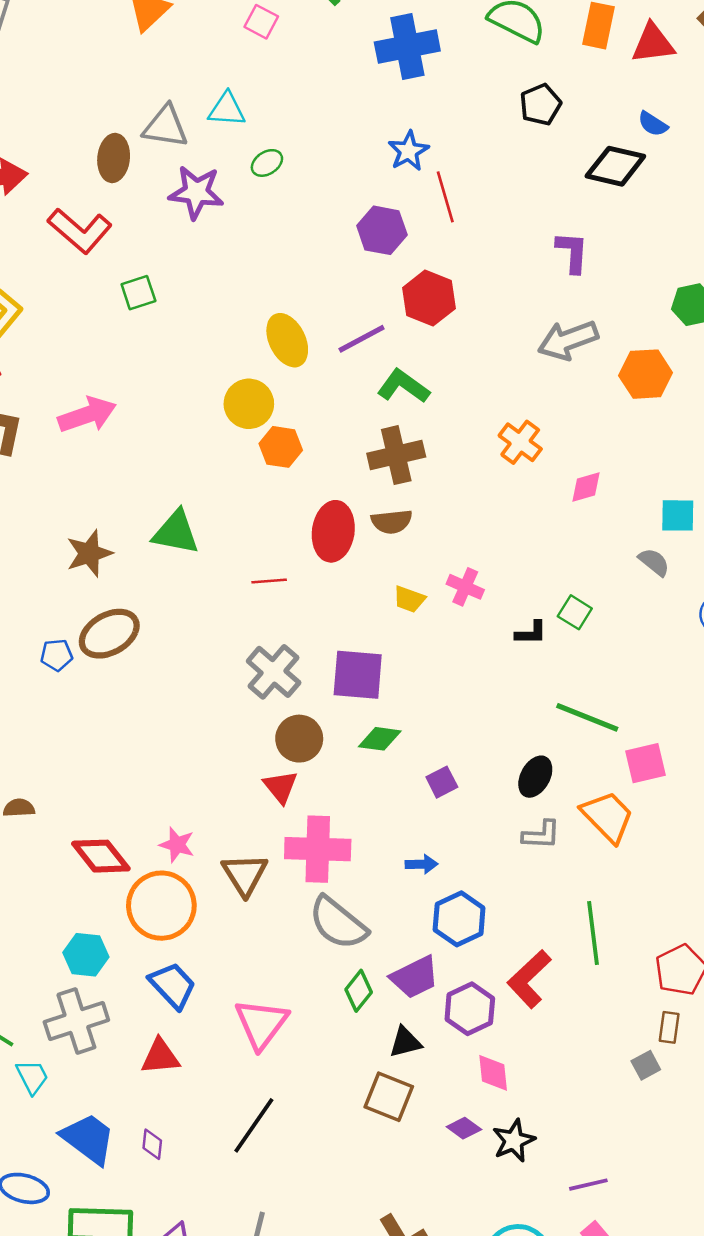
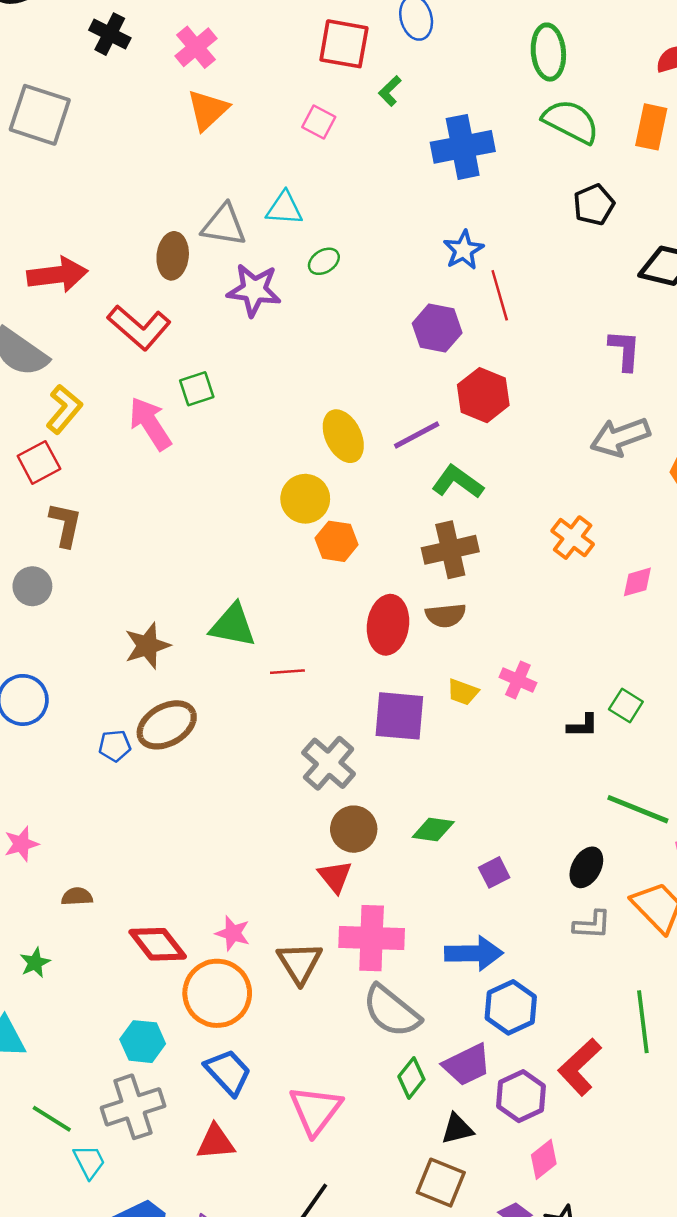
pink arrow: (87, 415) -> (150, 424), moved, turned -104
red line: (269, 581) -> (287, 672), moved
purple square: (358, 675) -> (399, 716), moved
blue arrow: (421, 864) -> (474, 953), size x1.8
pink diamond: (493, 1073) -> (544, 1159), turned 57

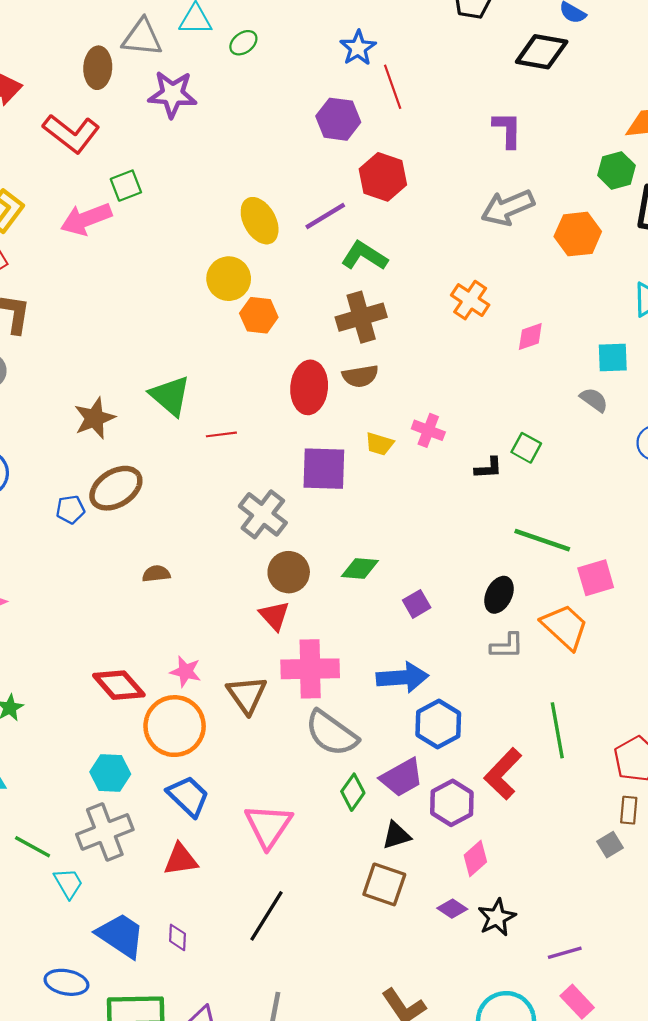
green ellipse: (324, 261) -> (243, 43), moved
pink arrow: (150, 424) -> (86, 219), turned -75
green triangle: (233, 625) -> (170, 396), turned 33
brown semicircle: (77, 897) -> (156, 574), moved

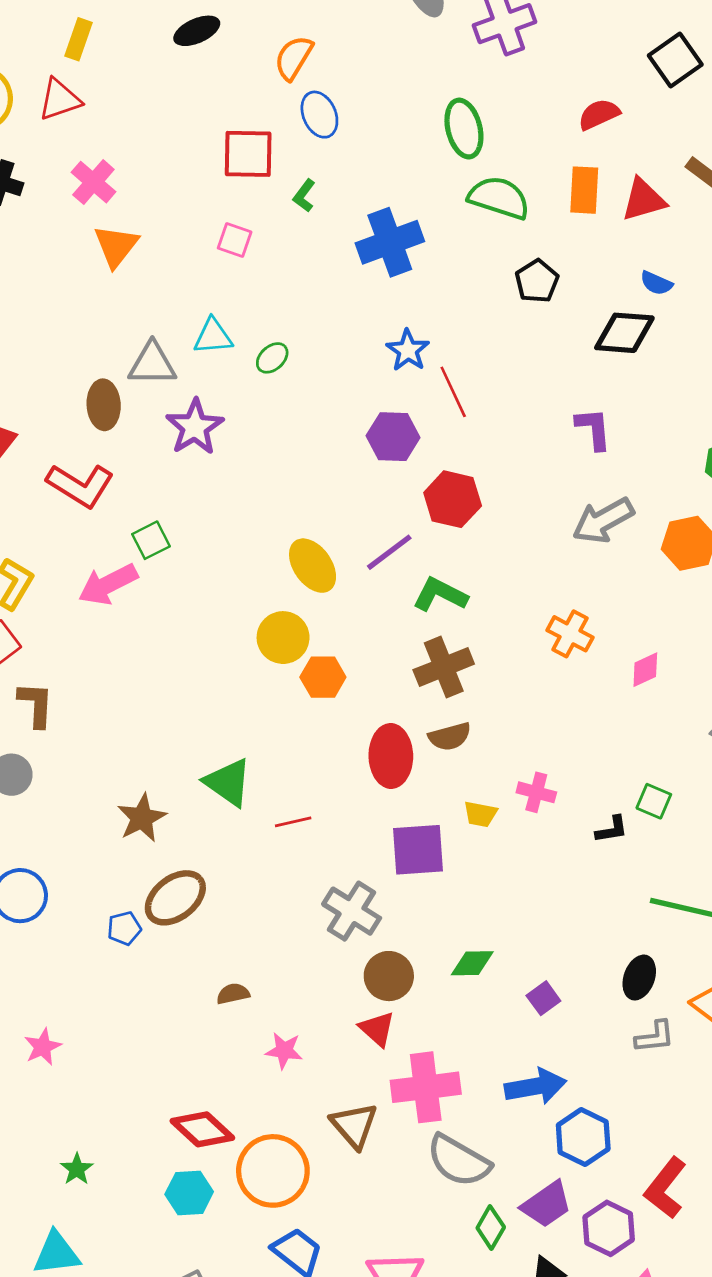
purple star: (172, 94) -> (195, 427), turned -30
pink star: (186, 672) -> (284, 1051), moved
cyan hexagon: (110, 773) -> (189, 1193), moved

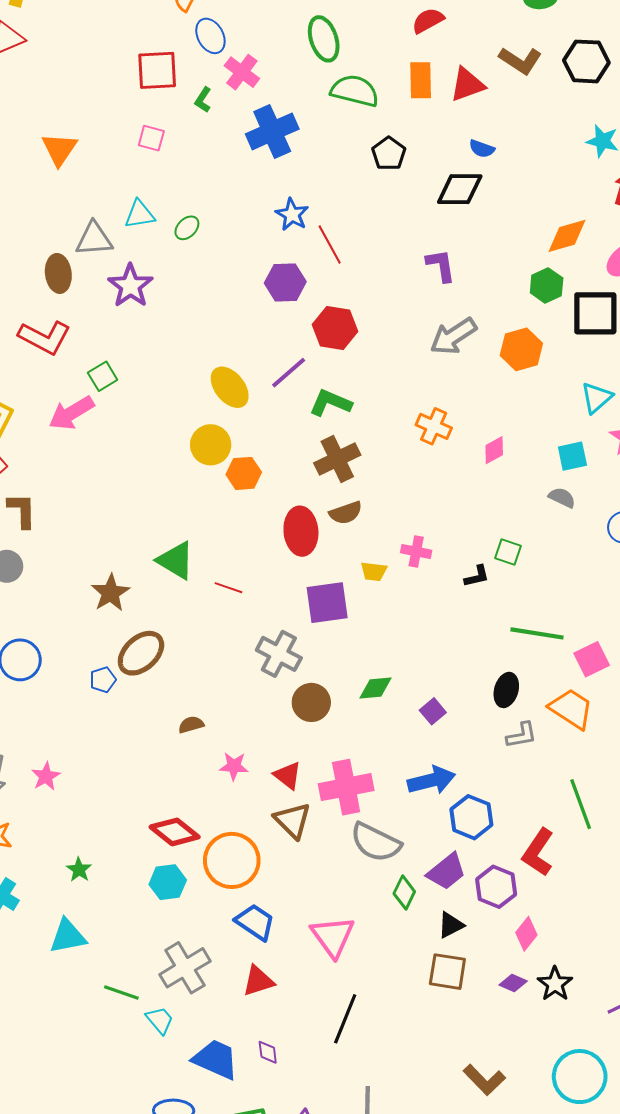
pink cross: (93, 182) -> (242, 72), moved
red line: (293, 822) -> (228, 588), turned 36
red triangle: (377, 1029) -> (288, 775), moved

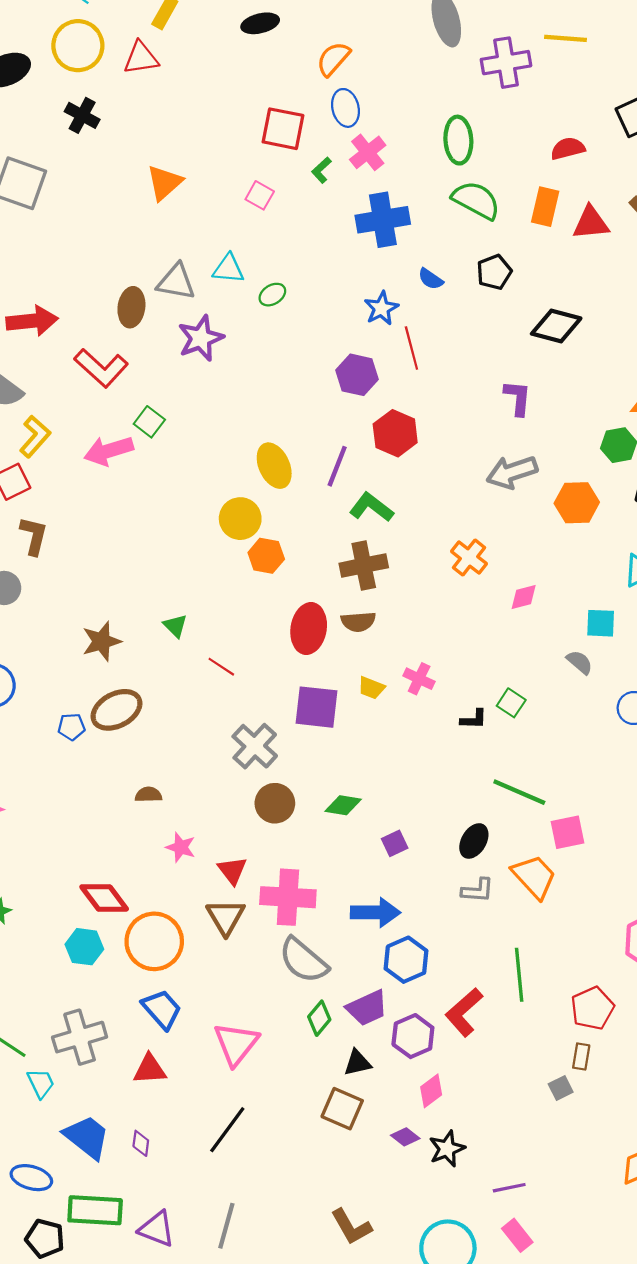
blue semicircle: (482, 149) -> (431, 279), moved
purple line: (289, 373) -> (337, 466), turned -42
green square: (103, 376) -> (149, 422), turned -36
green triangle: (176, 560) -> (175, 626), size x0.6

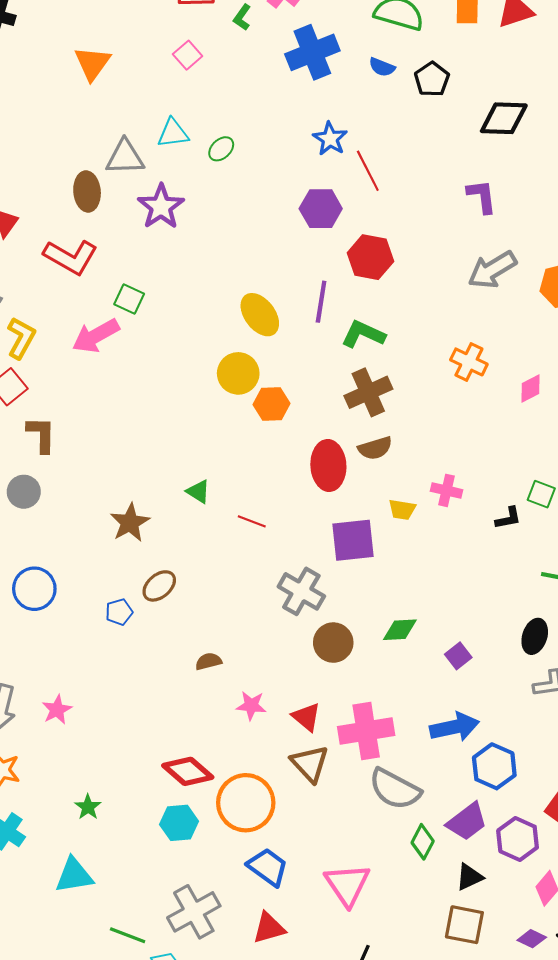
pink square: (260, 195) -> (188, 55), turned 32
blue semicircle: (431, 279) -> (382, 67), moved
brown ellipse: (116, 710) -> (159, 586), size x0.7

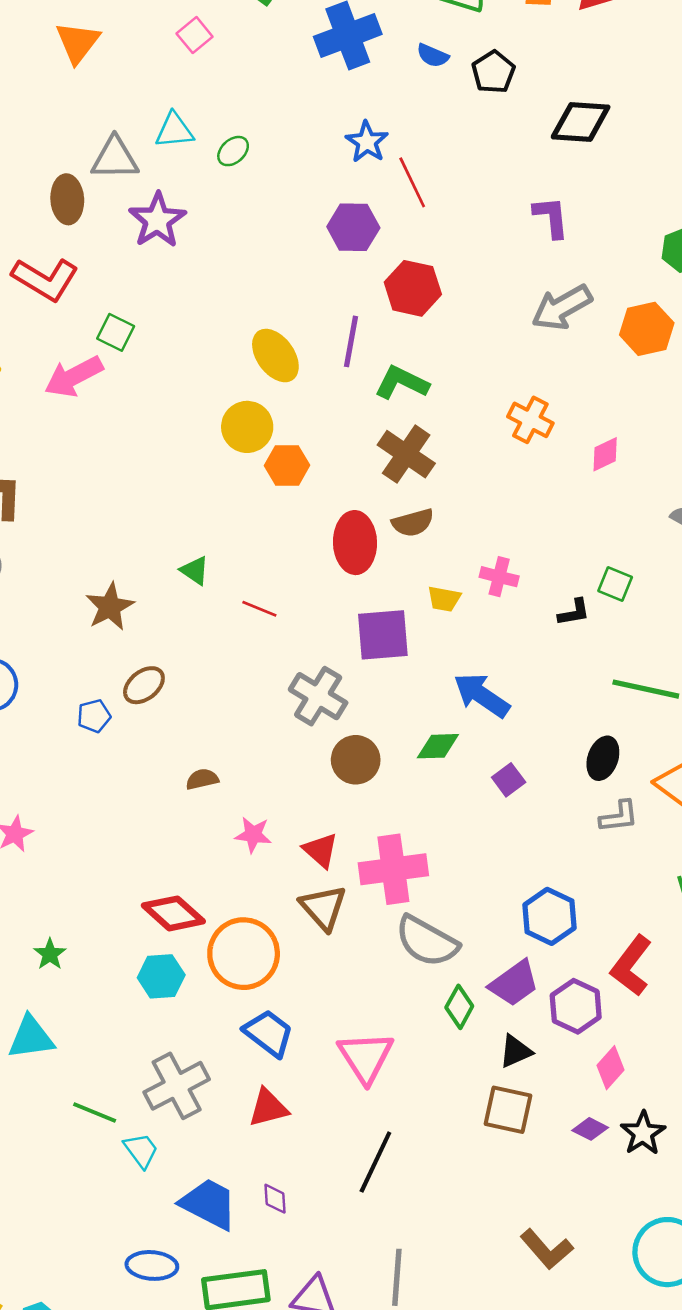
brown cross: (368, 392) -> (406, 454), turned -33
blue arrow: (454, 727) -> (482, 695), moved, turned -135

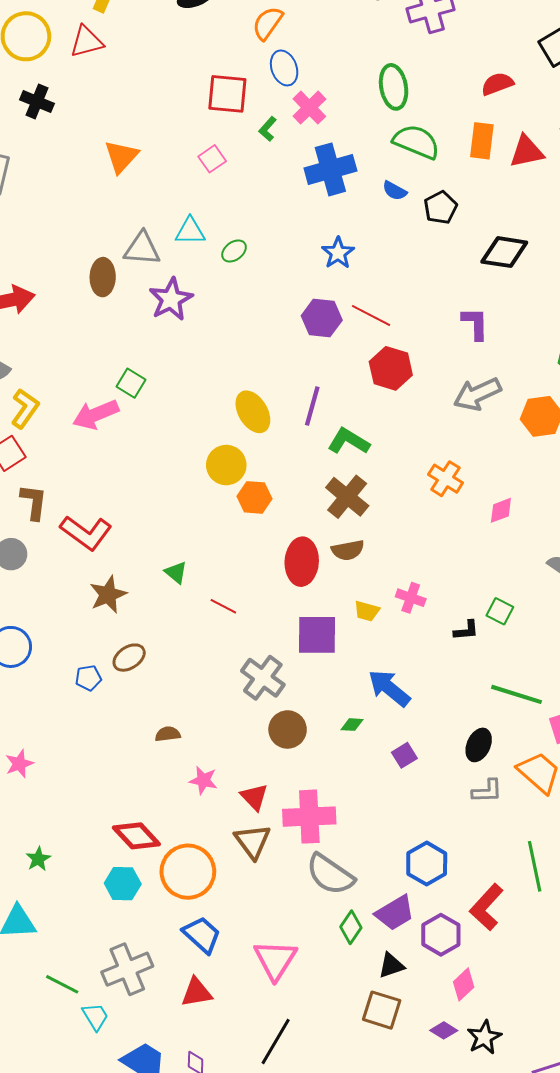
red line: (412, 182) -> (371, 316), moved, turned -42
red L-shape: (45, 279) -> (86, 533), moved
red hexagon: (413, 288) -> (391, 368), moved
green diamond: (438, 746) -> (352, 725), size x0.7

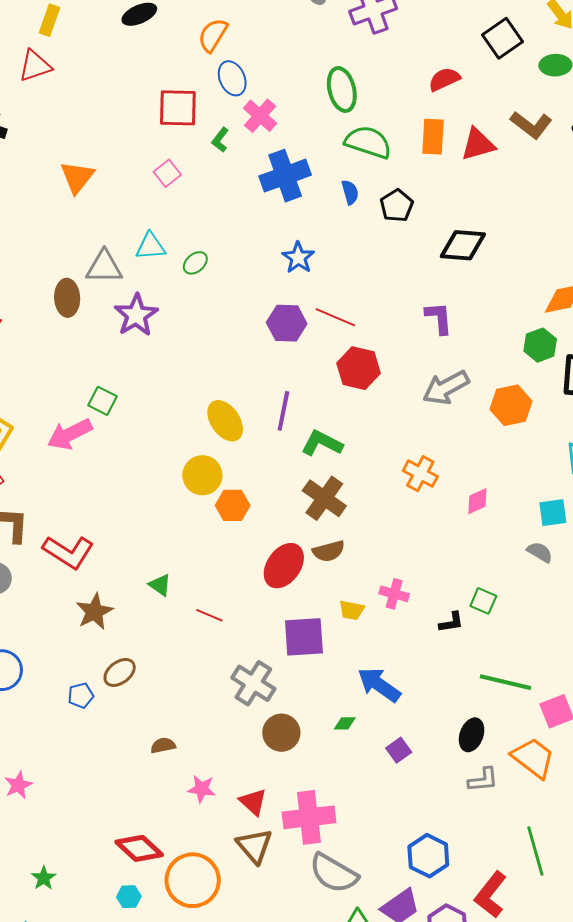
blue semicircle: (395, 191) -> (350, 192), turned -130
red ellipse: (302, 562) -> (284, 566), turned 36
cyan hexagon: (123, 884) -> (129, 897), size x0.7

